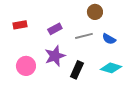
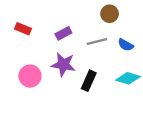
red rectangle: (20, 25) -> (23, 29), turned 32
purple star: (55, 56) -> (63, 64), turned 30

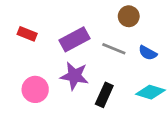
purple rectangle: (63, 33) -> (74, 39), size x1.5
gray line: (97, 41) -> (114, 49), turned 36

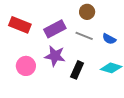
brown circle: (129, 16) -> (87, 12), moved
red rectangle: (27, 34) -> (20, 25), size x1.5

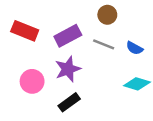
purple star: (55, 56) -> (68, 69), turned -30
black rectangle: (77, 70) -> (69, 102), moved, turned 30

